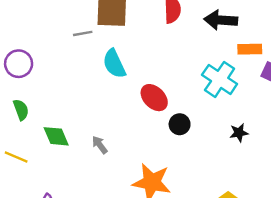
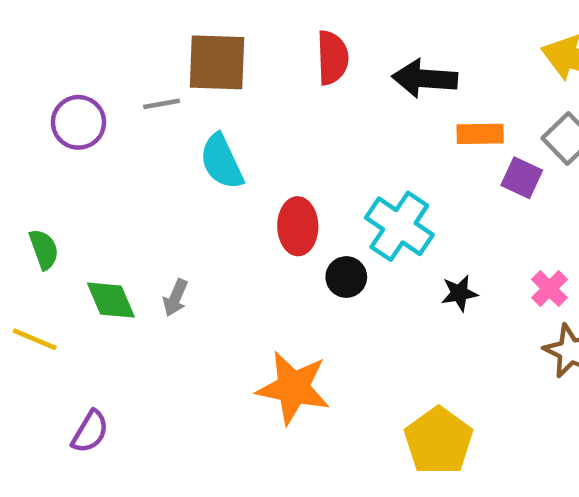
purple circle: (19, 64) -> (78, 122), moved
cyan cross: (220, 79) -> (399, 226), moved
red ellipse: (154, 98) -> (298, 226), turned 44
gray arrow: (100, 145) -> (175, 298), moved, turned -120

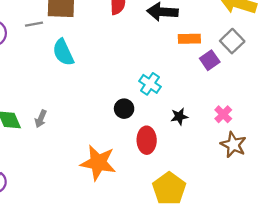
purple square: (522, 178) -> (210, 60), turned 30
red ellipse: (298, 226) -> (147, 140), moved
cyan cross: (399, 226) -> (150, 84), size x0.7

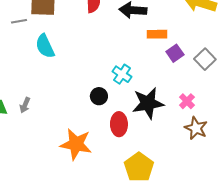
gray square: (232, 41) -> (205, 59), moved
black star: (179, 117) -> (148, 103), size x2.0

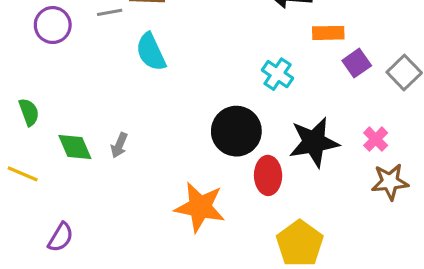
cyan cross: (122, 74) -> (278, 74), moved
black circle: (99, 96) -> (236, 131), size x1.8
brown star: (196, 128) -> (390, 182), turned -30

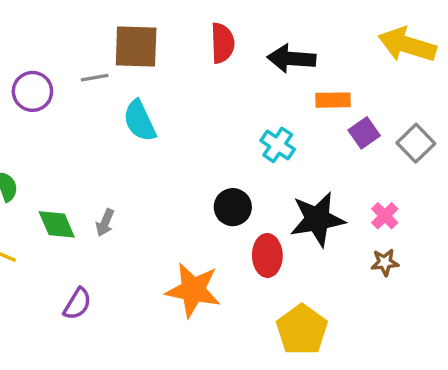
black circle: (236, 131) -> (233, 207), size x0.7
brown star: (390, 182) -> (385, 262), moved, size x0.7
purple semicircle: (61, 237) -> (77, 304), moved

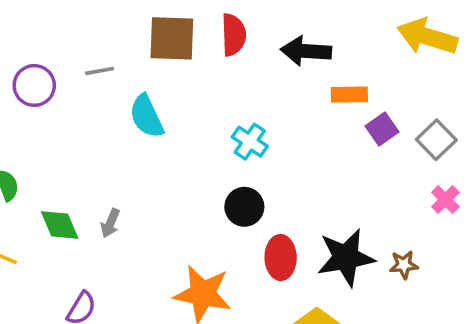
brown square: (136, 47) -> (172, 38), moved
cyan cross: (278, 145) -> (250, 142), moved
pink cross: (385, 216) -> (445, 200), moved
black star: (317, 219) -> (346, 258), moved

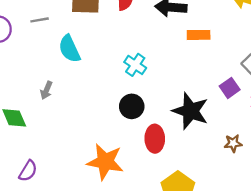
purple square: (382, 129) -> (230, 88), moved
gray arrow: (110, 223) -> (46, 90), moved
black star: (346, 258) -> (190, 111), moved, turned 30

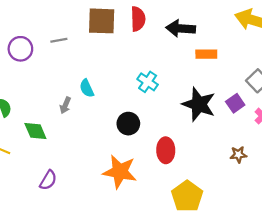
cyan semicircle: (69, 49) -> (87, 88), moved, size x0.7
black circle: (132, 106) -> (128, 124), moved
black star: (190, 111) -> (199, 104), moved

